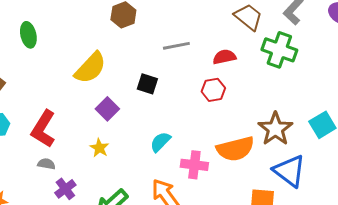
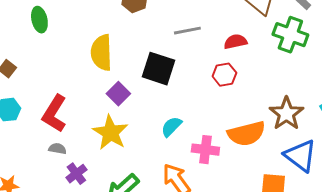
yellow semicircle: (90, 68) -> (101, 53), turned 135
black square: (147, 84) -> (158, 69), size x1.6
yellow star: (99, 148) -> (110, 133), size x1.8

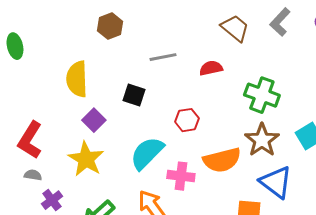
green cross: (290, 35) -> (262, 95), moved
black square: (158, 69) -> (134, 95), size x0.7
red hexagon: (224, 75) -> (187, 120), moved
cyan semicircle: (171, 127) -> (147, 153), size x1.6

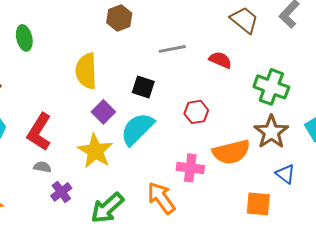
red semicircle: (211, 68) -> (220, 60), turned 35
cyan semicircle: (147, 153) -> (137, 129), moved
blue triangle: (276, 182) -> (285, 174), size x0.6

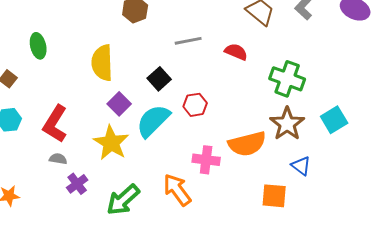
green ellipse: (24, 38) -> (38, 46), moved
black square: (143, 87) -> (159, 79), turned 30
red hexagon: (196, 112) -> (195, 105), moved

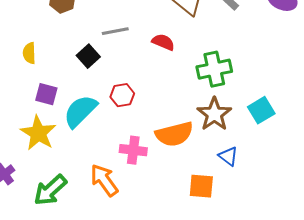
yellow semicircle: (102, 63) -> (29, 53), size x0.6
black square: (159, 79) -> (88, 56), moved
green cross: (287, 79) -> (214, 69), turned -32
purple square: (119, 104) -> (46, 94), turned -30

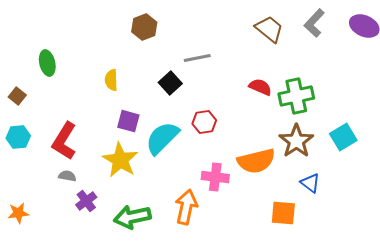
red semicircle: (163, 42) -> (260, 87), moved
orange arrow: (104, 180) -> (186, 207), turned 48
green arrow: (50, 190) -> (132, 217), turned 30

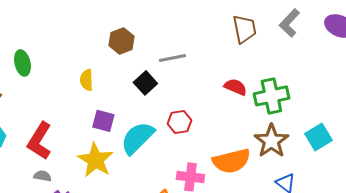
brown hexagon: (144, 27) -> (121, 41), moved
brown trapezoid: (269, 29) -> (244, 29), turned 40

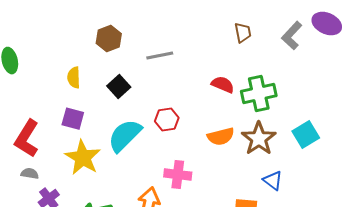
gray L-shape: (289, 23) -> (292, 36), moved
brown trapezoid: (244, 29) -> (243, 33), moved, size x0.7
black square: (145, 83) -> (119, 87), moved
purple square: (103, 121) -> (73, 119), moved
orange semicircle: (231, 161) -> (221, 137), moved, size x0.7

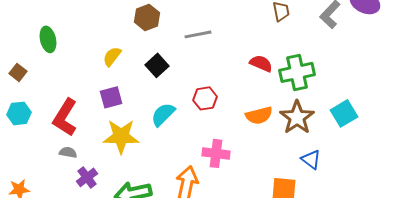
yellow semicircle: (74, 78) -> (112, 56), turned 40
purple square: (73, 119) -> (111, 97), turned -30
cyan semicircle: (125, 136) -> (163, 114), size x0.7
yellow star: (83, 158) -> (121, 136), turned -30

